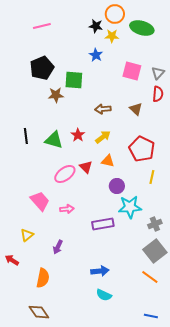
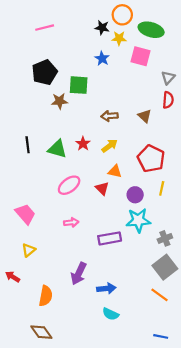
pink square: (132, 71) -> (140, 56), moved
red triangle: (86, 167) -> (102, 188), moved
purple circle: (117, 186) -> (135, 195), moved
pink trapezoid: (40, 201) -> (25, 214), moved
purple arrow: (58, 247) -> (79, 274), moved, size x1.5

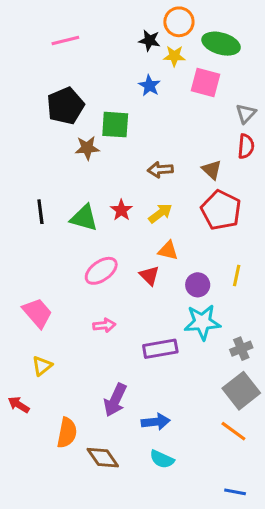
red pentagon: (151, 159) -> (221, 210), moved
brown diamond: (41, 332) -> (103, 458), moved

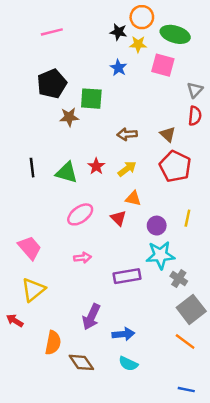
gray cross: (241, 349) -> (179, 279), moved, turned -35
yellow triangle: (42, 366) -> (33, 290), size x1.5

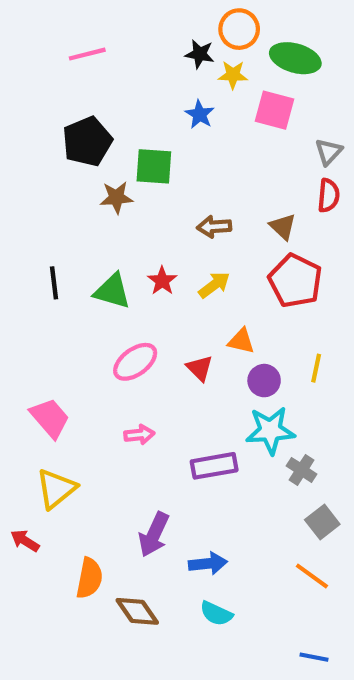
orange triangle: (133, 198) -> (241, 341), moved
gray square: (191, 309) -> (322, 522), size x0.7

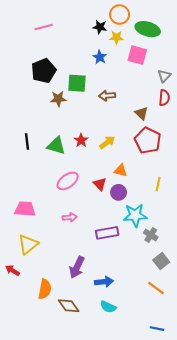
brown arrow: (214, 227) -> (107, 96), moved
purple circle: (264, 381) -> (119, 192), moved
pink trapezoid: (50, 418) -> (25, 209), turned -45

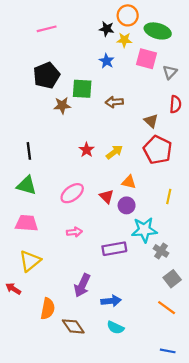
gray triangle: (164, 76) -> (170, 72), moved
green triangle: (56, 146) -> (27, 185), moved

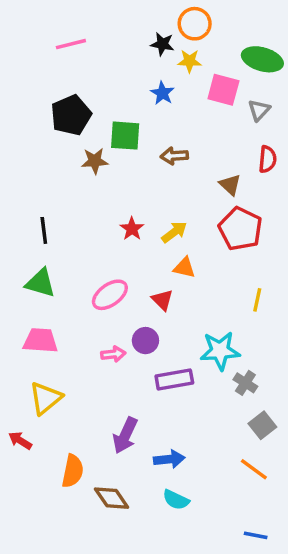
green ellipse: (158, 31) -> (262, 59), moved
orange triangle: (129, 182) -> (184, 268), moved
purple circle: (127, 205) -> (145, 341), moved

